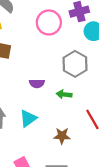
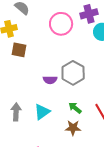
gray hexagon: (75, 64) -> (73, 73), moved
green arrow: (64, 94) -> (75, 108), moved, turned 32

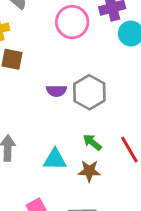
purple semicircle: (50, 80) -> (56, 91), moved
cyan triangle: (42, 112) -> (55, 160), moved, turned 36

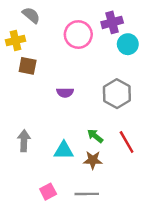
gray hexagon: (89, 92) -> (117, 94), moved

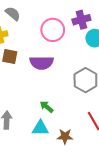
purple semicircle: (65, 92) -> (41, 63), moved, size x1.6
green arrow: (95, 136) -> (47, 107), moved

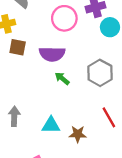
green arrow: (47, 107) -> (62, 78), moved

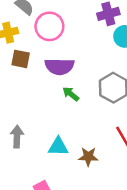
pink circle: (64, 18) -> (49, 26), moved

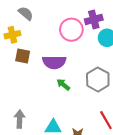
pink circle: (49, 26) -> (71, 30), moved

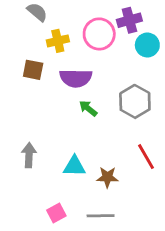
yellow cross: (12, 35) -> (58, 41), moved

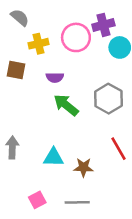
purple semicircle: (76, 78) -> (55, 77), size x0.6
green arrow: (88, 108) -> (66, 105), size x1.5

